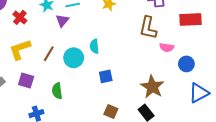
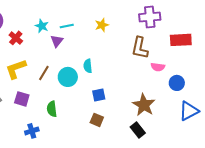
brown square: (111, 112) -> (97, 120), moved

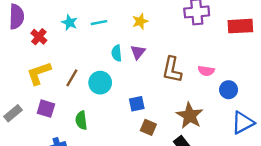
red rectangle: (181, 40) -> (240, 26), moved
purple triangle: (57, 41) -> (138, 52), moved
brown L-shape: (140, 48) -> (172, 70), moved
cyan semicircle: (88, 66) -> (117, 53), moved
brown square: (97, 120) -> (148, 127), moved

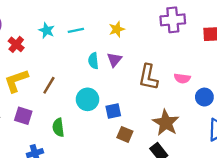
cyan circle: (100, 83) -> (88, 99), moved

